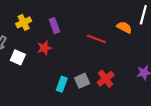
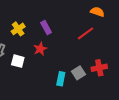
orange semicircle: (124, 27) -> (97, 12), moved
red line: (96, 39) -> (85, 33), turned -48
red cross: (106, 79) -> (99, 68), turned 35

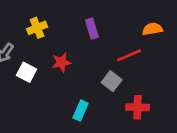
orange semicircle: (97, 12) -> (152, 29), turned -40
purple rectangle: (46, 27) -> (92, 29), moved
gray square: (79, 73) -> (112, 81), moved, turned -32

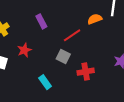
orange semicircle: (152, 29) -> (95, 19), moved
cyan rectangle: (81, 110) -> (45, 82), turned -48

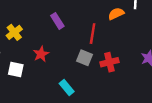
red line: (72, 35) -> (93, 34), turned -42
red cross: (86, 72) -> (109, 62), moved

